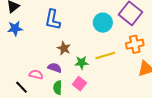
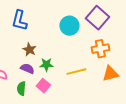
yellow line: (105, 55) -> (76, 72), moved
purple semicircle: (55, 68) -> (27, 69), moved

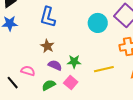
brown star: (29, 50) -> (47, 46), moved
green semicircle: (21, 89) -> (49, 85), turned 56

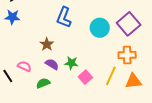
blue L-shape: (48, 17) -> (64, 17), moved
yellow line: (104, 69) -> (111, 76), moved, turned -60
pink square: (71, 83) -> (85, 77), moved

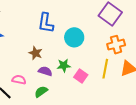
cyan circle: (100, 28) -> (74, 37), moved

